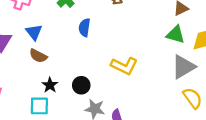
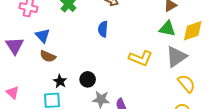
blue semicircle: (84, 28) -> (103, 29), moved
yellow L-shape: (124, 66) -> (141, 58), moved

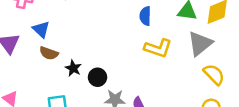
blue semicircle: (103, 29) -> (145, 16), moved
black star: (60, 81) -> (73, 68), moved

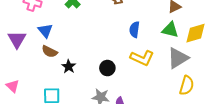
yellow semicircle: (214, 74) -> (187, 85), turned 54
black circle: (98, 77) -> (107, 68), moved

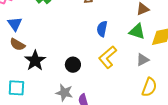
yellow L-shape: (142, 58) -> (108, 57), turned 110
gray triangle: (178, 58) -> (143, 60), size x0.6
black star: (69, 67) -> (35, 61), size x1.5

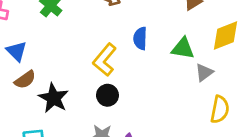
green triangle: (137, 31) -> (183, 48), moved
brown semicircle: (17, 45) -> (25, 80), turned -56
yellow L-shape: (108, 57) -> (105, 60), moved

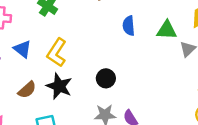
yellow L-shape: (105, 60) -> (57, 53), moved
brown semicircle: (25, 80) -> (27, 90), moved

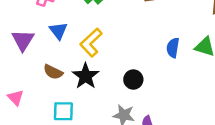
blue semicircle: (129, 26) -> (173, 48), moved
brown semicircle: (27, 90) -> (53, 72), turned 54

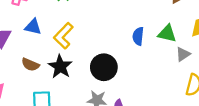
blue triangle: (58, 31) -> (33, 27), turned -36
black circle: (133, 80) -> (104, 67), size x1.5

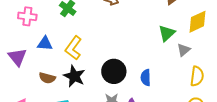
green triangle: (167, 34) -> (167, 33), turned -48
blue semicircle: (138, 36) -> (146, 78), moved

